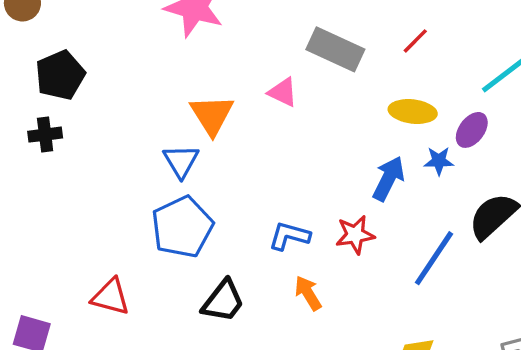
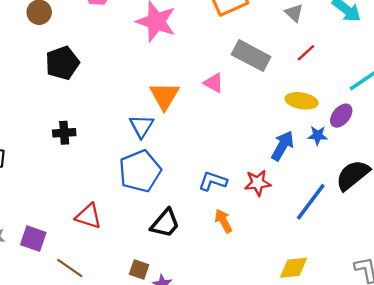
black cross: (45, 135) -> (64, 133), moved

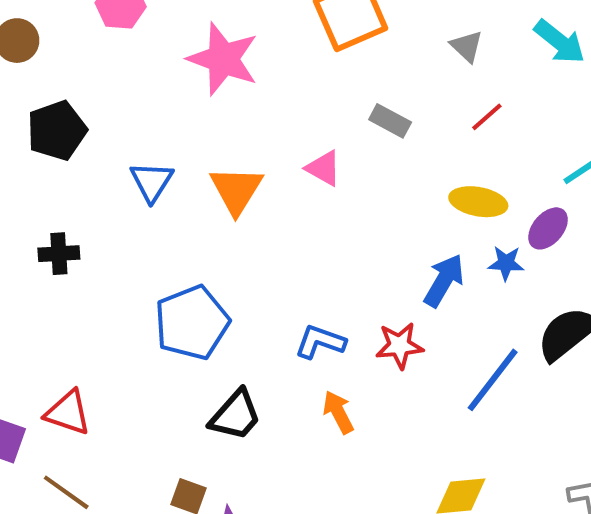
gray rectangle: (251, 56) -> (390, 121), size x0.6
blue triangle: (142, 126) -> (152, 181), moved
red triangle: (89, 216) -> (68, 413), moved

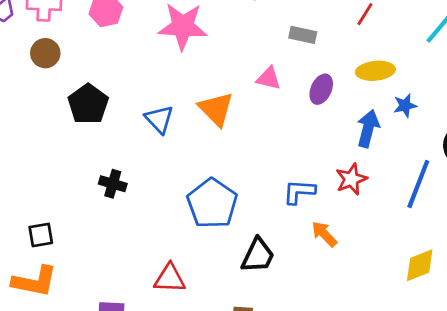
purple ellipse: (548, 228) -> (321, 89), moved
black cross: (59, 254) -> (113, 184), turned 36
red triangle: (68, 413) -> (170, 278), moved

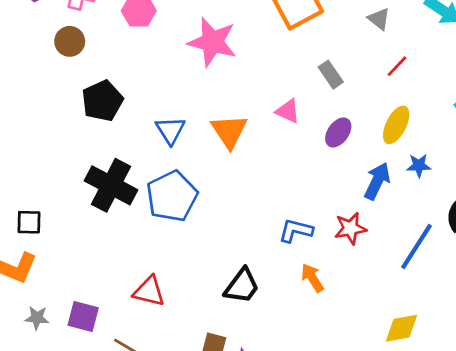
gray rectangle: (303, 35) -> (331, 75), turned 32
yellow ellipse: (375, 71) -> (396, 125), turned -69
black cross: (113, 184) -> (111, 185), size x1.8
blue pentagon: (212, 203) -> (172, 196), moved

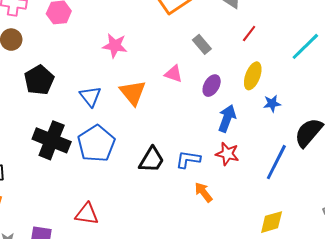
pink star: (212, 42) -> (115, 46), moved, size x0.7
blue arrow: (377, 181) -> (227, 118), moved
red star: (350, 228) -> (227, 154), turned 30
black trapezoid: (242, 286) -> (152, 160), moved

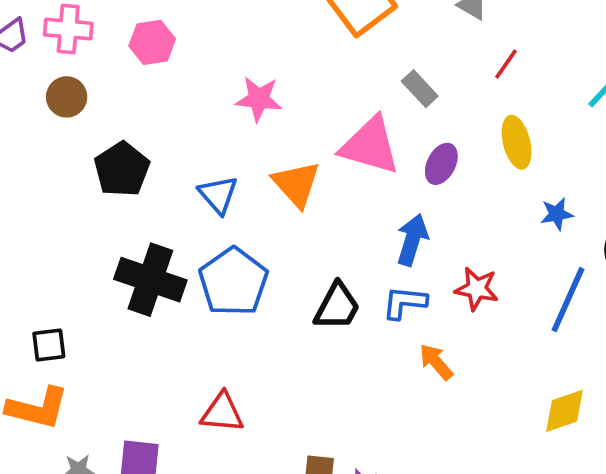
pink triangle: (174, 74) -> (370, 146), size x1.8
yellow ellipse: (253, 76) -> (517, 142), turned -32
blue star: (272, 103) -> (557, 214), moved
blue arrow: (227, 118) -> (412, 240), moved

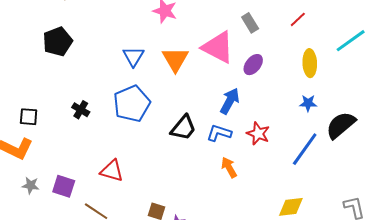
yellow ellipse: (517, 142) -> (310, 63), moved
black pentagon: (122, 169) -> (58, 42), moved
black cross: (150, 280) -> (81, 110), moved, size x0.5

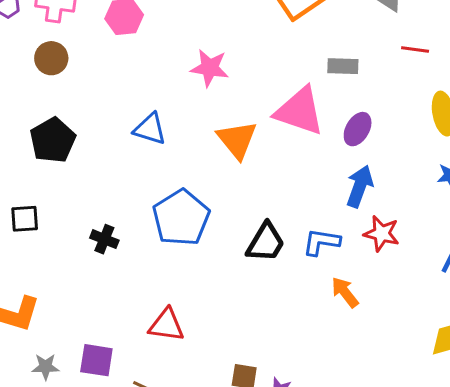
red line: (298, 19) -> (415, 50), turned 60
gray rectangle: (250, 23) -> (343, 66), turned -48
blue triangle: (133, 56) -> (150, 129), moved, turned -35
blue arrow: (230, 101) -> (360, 186), moved
black square: (29, 117) -> (25, 219), moved

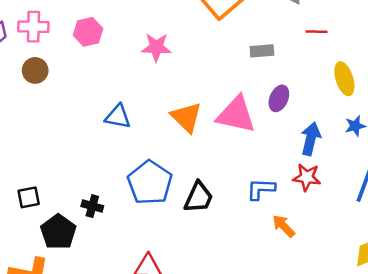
pink star: (210, 68) -> (156, 47), moved
pink triangle: (300, 111) -> (236, 115), moved
black pentagon: (53, 140) -> (58, 232), moved
blue arrow: (360, 186) -> (311, 139), moved
black trapezoid: (266, 242) -> (199, 197), moved

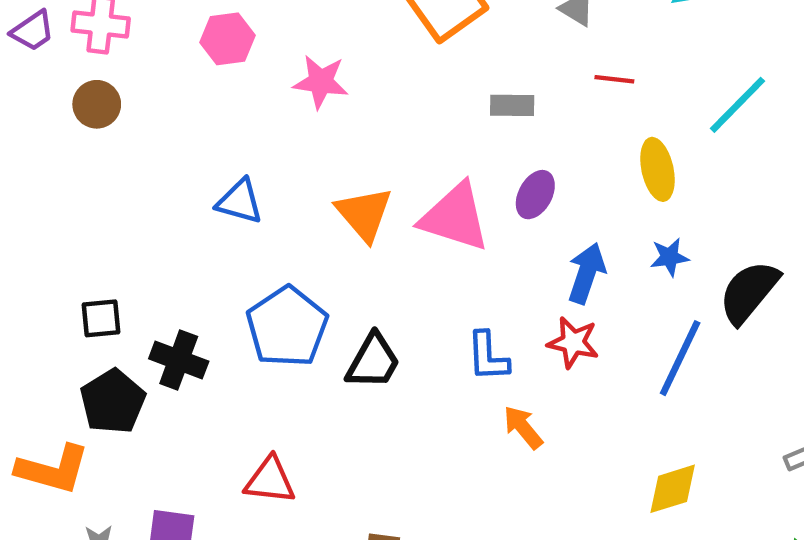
pink hexagon: (88, 32) -> (228, 39), moved
blue L-shape: (261, 189) -> (488, 357), turned -100
black square: (29, 197) -> (101, 318), moved
black cross: (92, 206) -> (179, 360), size x1.4

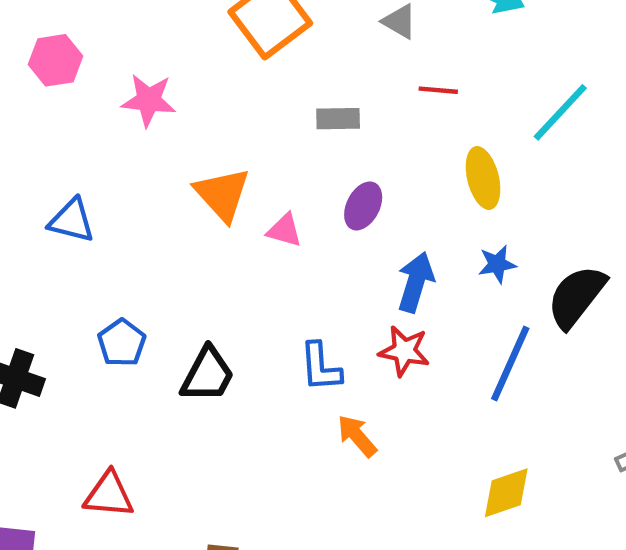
orange triangle: (364, 214) -> (222, 194), moved
pink triangle: (455, 217) -> (284, 230), size x0.5
blue pentagon: (287, 327) -> (122, 343), size x0.6

